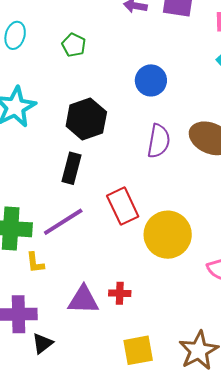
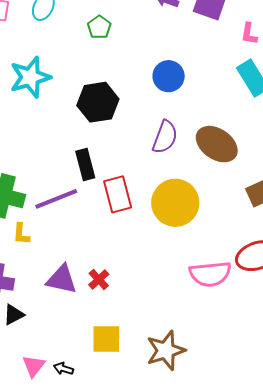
black rectangle: (71, 168) -> (85, 165), moved, turned -40
yellow circle: (168, 235) -> (175, 203), moved
red cross: (120, 293) -> (99, 280), turned 35

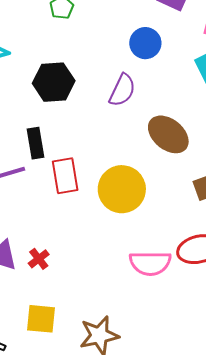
blue circle: (169, 76) -> (145, 43), moved
purple semicircle: (165, 137) -> (122, 90), moved

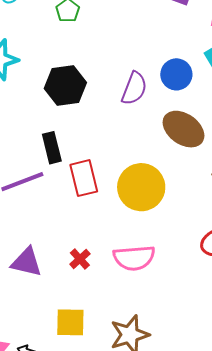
blue circle: (145, 43) -> (176, 74), moved
red cross: (39, 259) -> (80, 259), moved
pink semicircle: (150, 263) -> (134, 258), moved

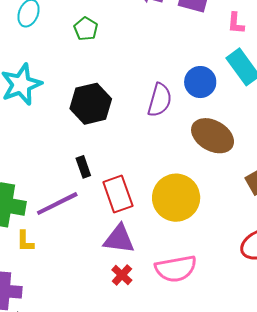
black rectangle: (52, 148) -> (83, 167), size x0.7
purple triangle: (27, 262) -> (119, 239), moved

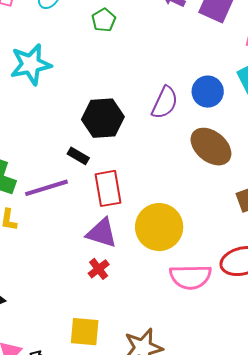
black hexagon: (91, 104) -> (103, 118), moved
black rectangle: (83, 167) -> (78, 156), turned -50
yellow circle: (176, 198) -> (159, 227), moved
pink semicircle: (176, 269) -> (190, 277), moved

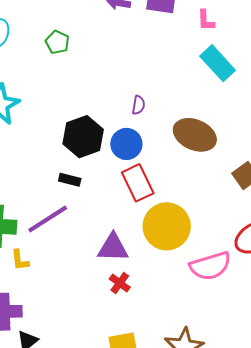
blue circle: (208, 92) -> (126, 144), moved
purple semicircle: (165, 103) -> (138, 105), size x0.6
red rectangle: (108, 188) -> (138, 183), moved

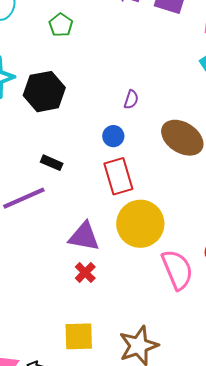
black hexagon: (83, 137) -> (44, 92), moved
blue circle: (126, 144) -> (113, 136), size x0.7
pink semicircle: (210, 266) -> (177, 270), turned -105

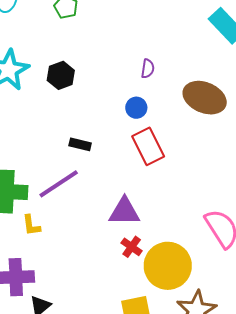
black hexagon: (44, 92) -> (61, 75), size x0.7
yellow circle: (140, 224) -> (168, 266), moved

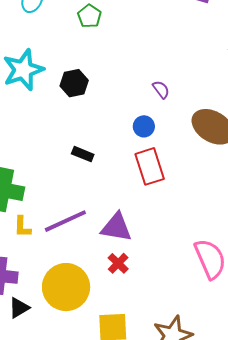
purple semicircle: (148, 69) -> (161, 90), turned -54
purple line: (59, 184) -> (65, 221), moved
yellow circle: (168, 266) -> (66, 287), moved

